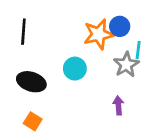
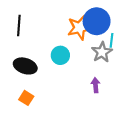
blue circle: (120, 26) -> (97, 21), size x1.6

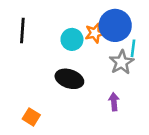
orange star: (80, 28) -> (95, 33), size x0.7
cyan circle: (60, 55) -> (72, 39), moved
black ellipse: (25, 66) -> (69, 79), moved

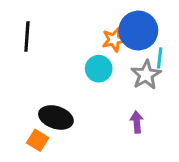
cyan circle: (72, 39) -> (99, 69), moved
black ellipse: (69, 79) -> (56, 117), moved

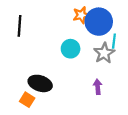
orange star: (114, 40) -> (81, 15), moved

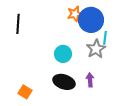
cyan circle: (71, 49) -> (63, 54), moved
black ellipse: (40, 83) -> (64, 82), moved

